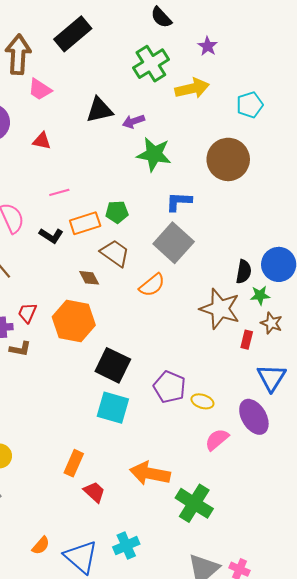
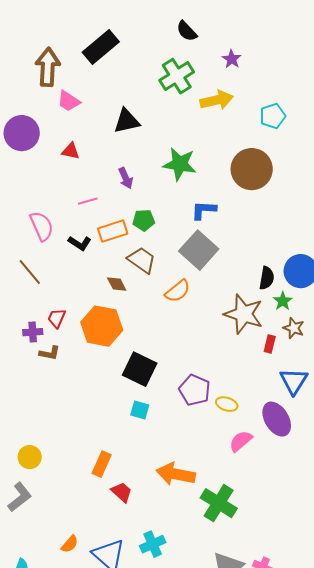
purple arrow: (133, 121) -> (126, 178), moved, turned -95
green star: (260, 295) -> (283, 301), turned -30
cyan square: (113, 408) -> (140, 410), size x0.6

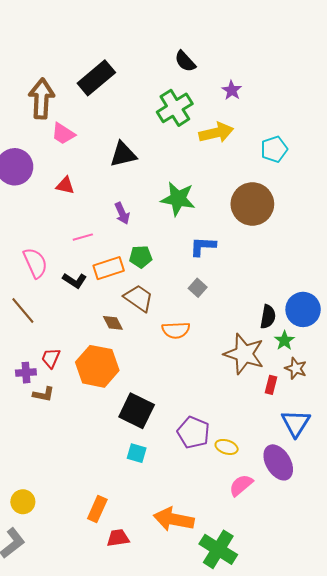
gray square: (199, 250) -> (198, 288), size x0.5
orange semicircle: (178, 291) -> (176, 330), turned 36
red trapezoid: (122, 492) -> (118, 538), turned -50

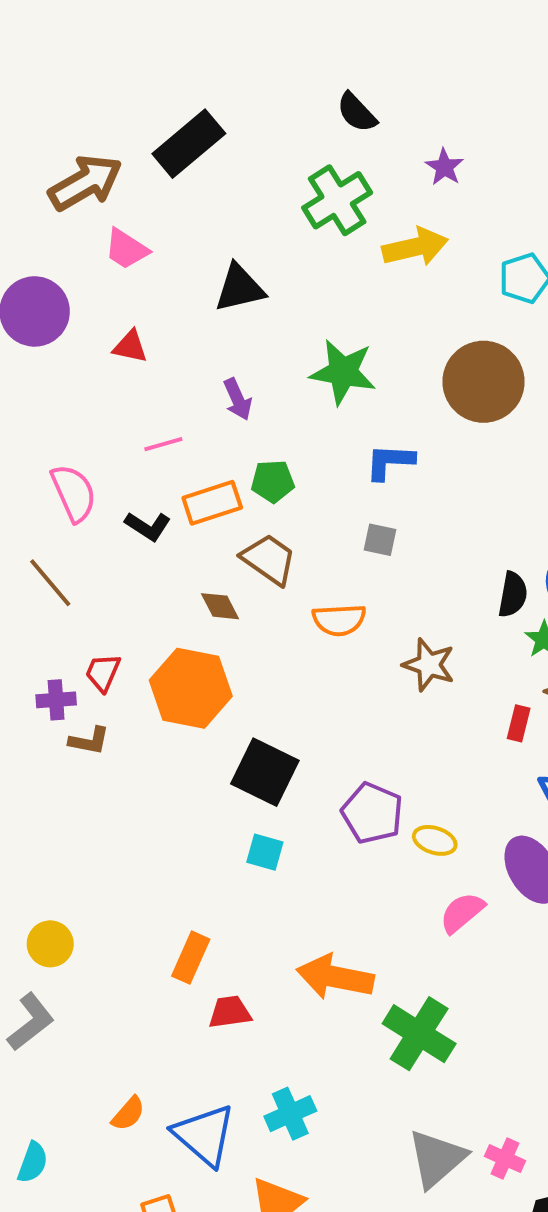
brown arrow: (41, 99) -> (85, 183), turned 57
gray square: (198, 288) -> (380, 540), turned -30
brown star: (244, 354) -> (429, 665), moved, size x0.7

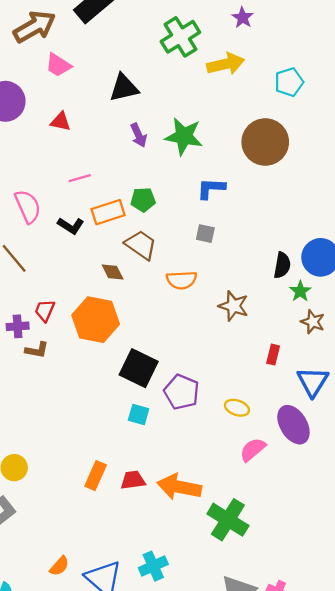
purple arrow: (238, 399) -> (139, 135), moved
red rectangle: (519, 723) -> (273, 355), moved
purple pentagon: (372, 813) -> (182, 392), moved
red trapezoid: (230, 1012) -> (133, 480), moved

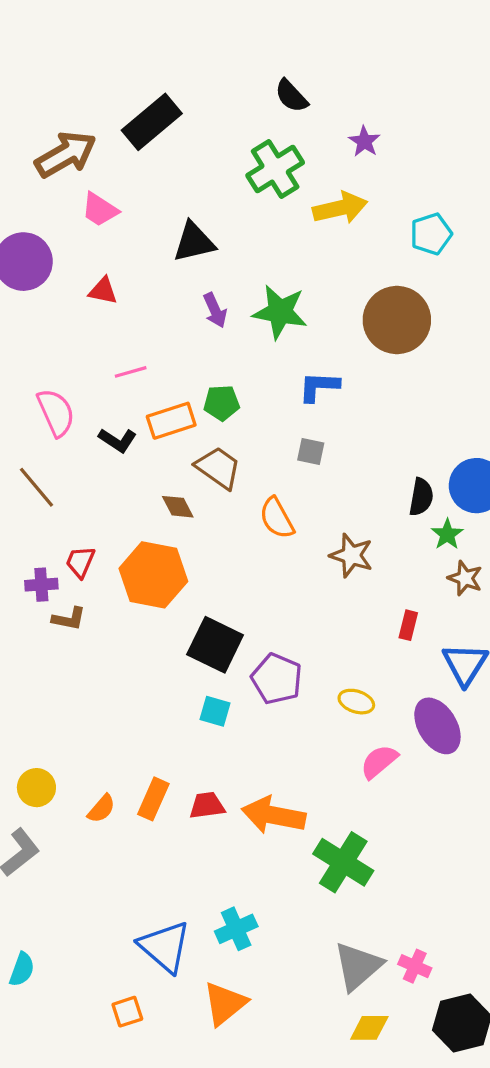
orange semicircle: (182, 280) -> (277, 518), turned 64
orange semicircle: (59, 566) -> (101, 809), moved

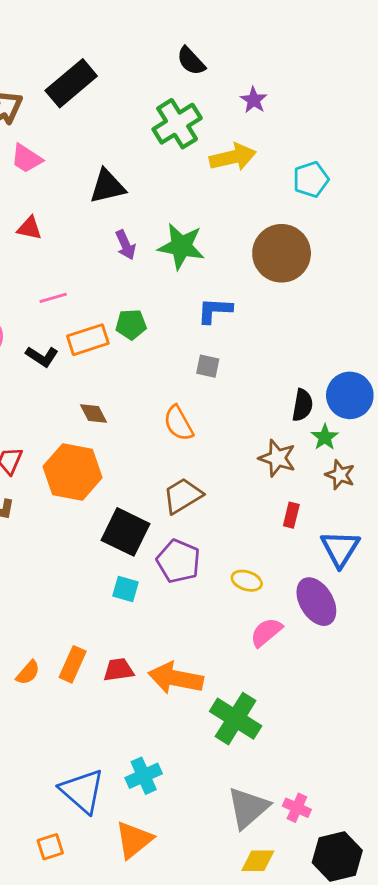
brown trapezoid: (218, 468) -> (183, 496), moved, turned -66
brown star: (351, 555) -> (277, 458), moved

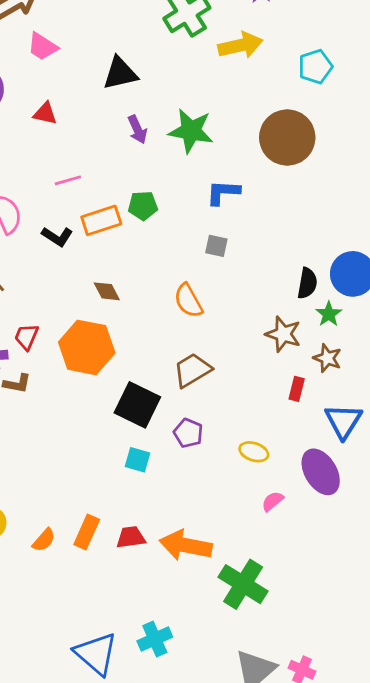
brown star: (340, 475) -> (327, 358), moved
purple pentagon: (178, 561) -> (188, 433), size x0.7
pink semicircle: (266, 632) -> (273, 501), size x0.7

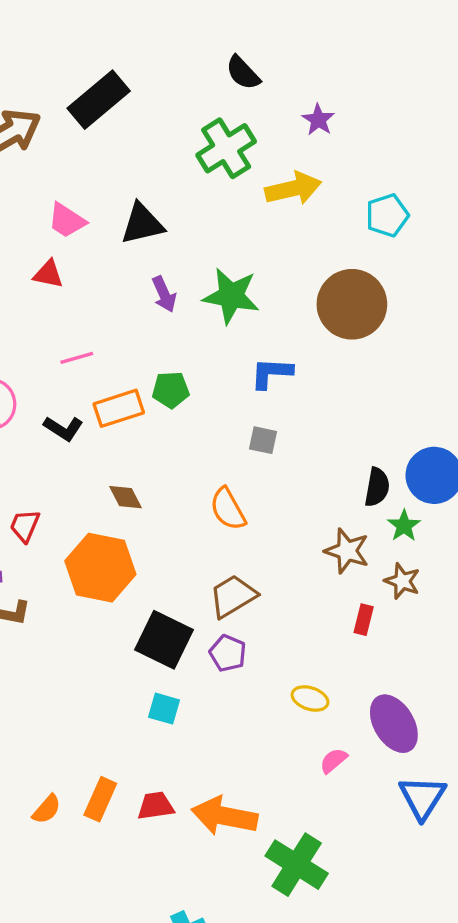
pink trapezoid: (43, 47) -> (67, 220), moved
red trapezoid: (26, 337) -> (25, 526), moved
blue triangle: (343, 421) -> (422, 797), moved
purple pentagon: (188, 433) -> (228, 653), moved

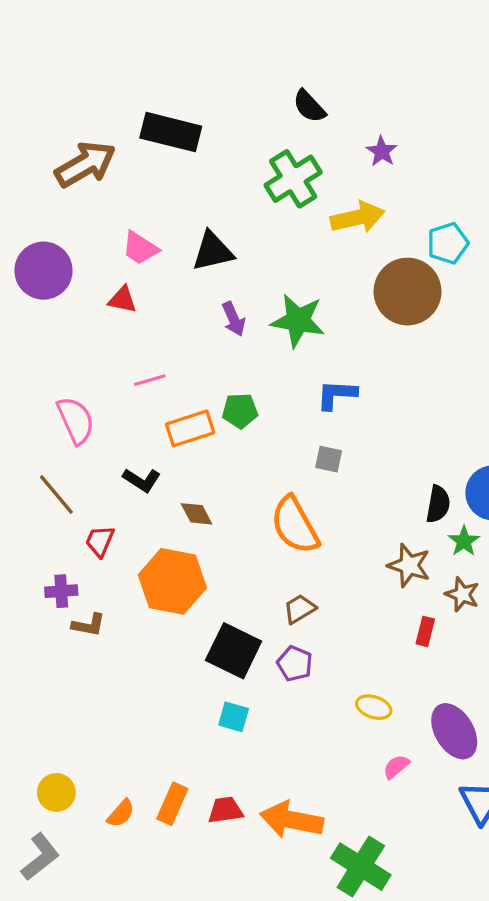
black rectangle: (99, 100) -> (171, 132), turned 54
brown circle: (352, 304) -> (408, 292), moved
black L-shape: (63, 428) -> (142, 480), moved
orange semicircle: (228, 509) -> (295, 525), size x1.4
brown trapezoid: (233, 596) -> (300, 609), size x0.7

